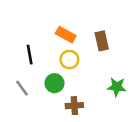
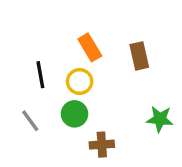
orange rectangle: (66, 35) -> (90, 47), turned 30
yellow circle: (69, 60) -> (80, 81), moved

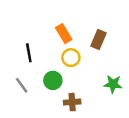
brown rectangle: (139, 56) -> (99, 40), turned 36
yellow circle: (80, 81) -> (71, 58), moved

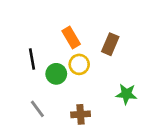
green circle: (53, 80) -> (56, 74), moved
gray line: (22, 85) -> (37, 109), moved

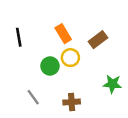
brown rectangle: (110, 44) -> (98, 40), turned 30
black line: (32, 59) -> (19, 37), moved

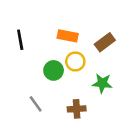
orange rectangle: (63, 34) -> (68, 36), turned -48
green star: (112, 84) -> (102, 83), moved

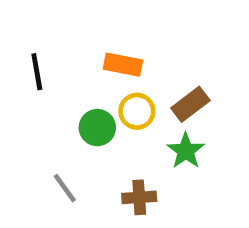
brown rectangle: (105, 42) -> (190, 104), moved
green star: (102, 83) -> (186, 151), turned 30

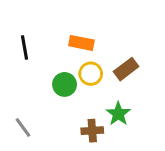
green star: (186, 151) -> (118, 114), moved
gray line: (65, 188) -> (23, 128), moved

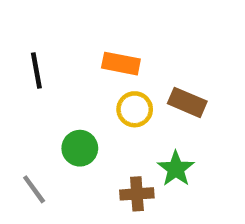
brown rectangle: (126, 69) -> (187, 102), turned 60
green circle: (65, 84) -> (80, 148), moved

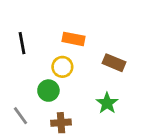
yellow circle: (135, 109) -> (62, 67), moved
brown cross: (137, 194) -> (61, 123), moved

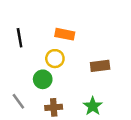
brown rectangle: (114, 63) -> (100, 66), moved, turned -30
green star: (107, 103) -> (93, 106), moved

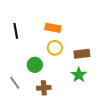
yellow circle: (55, 59) -> (55, 48), moved
green star: (93, 106) -> (79, 75), moved

